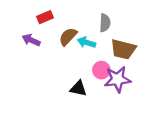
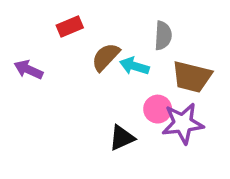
purple arrow: (31, 40) -> (28, 70), moved
black triangle: (78, 88) -> (122, 138), turned -36

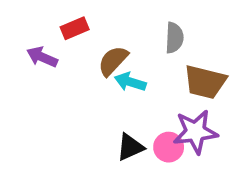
cyan arrow: (134, 66) -> (130, 82), moved
purple arrow: (28, 70) -> (42, 57), moved
pink circle: (158, 109) -> (169, 147), moved

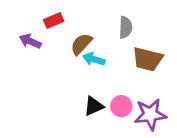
purple star: (195, 132) -> (150, 114), moved

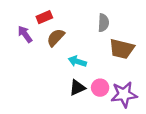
purple arrow: (30, 41) -> (25, 34), turned 30
brown semicircle: (81, 44) -> (56, 38), moved
cyan arrow: (94, 59) -> (77, 61), moved

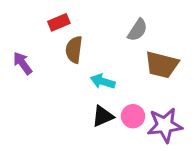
gray semicircle: (103, 23) -> (138, 30), turned 30
purple arrow: (25, 34) -> (23, 63), moved
brown semicircle: (56, 38) -> (74, 50), turned -36

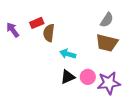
red rectangle: (59, 22) -> (37, 23), moved
gray semicircle: (138, 30) -> (107, 20), moved
purple arrow: (23, 63) -> (13, 30), moved

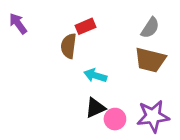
red rectangle: (37, 23) -> (85, 26), moved
purple arrow: (13, 30) -> (18, 24), moved
pink circle: (88, 77) -> (115, 119), moved

